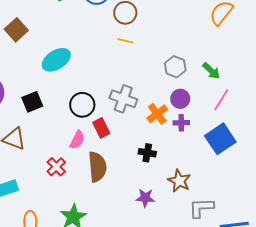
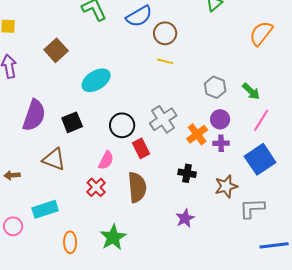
gray cross: (123, 99) -> (163, 119), turned 36
pink semicircle: (77, 140) -> (106, 160), moved
brown star: (179, 181) -> (226, 186), moved, turned 30
purple star: (145, 198) -> (185, 218), turned -30
gray L-shape: (201, 208) -> (252, 208), moved

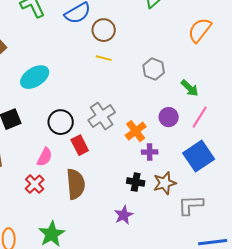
gray hexagon: (215, 87) -> (154, 69), moved
purple circle: (220, 119) -> (169, 117), moved
purple cross: (221, 143) -> (150, 152), moved
black cross: (187, 173) -> (136, 182), moved

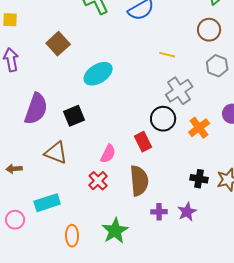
brown circle: (104, 30) -> (209, 30), moved
gray cross: (102, 116) -> (179, 91), moved
black circle: (61, 122) -> (163, 119), moved
purple cross: (150, 152) -> (159, 212), moved

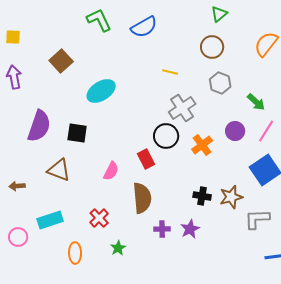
black square: (74, 116) -> (77, 133), turned 30
red cross: (98, 181) -> (99, 218), moved
green star: (115, 231) -> (118, 248), size x0.6

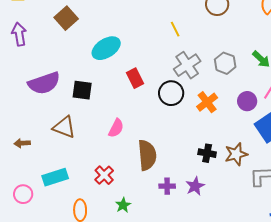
yellow line: (170, 72) -> (175, 29), turned 49
gray hexagon: (220, 83) -> (225, 63), moved
purple semicircle: (39, 126) -> (44, 83), turned 52
purple circle: (235, 131) -> (247, 101), moved
red rectangle: (146, 159) -> (135, 78), moved

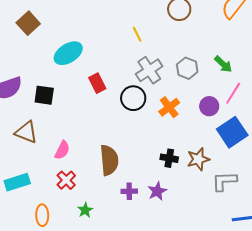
pink semicircle: (116, 128) -> (62, 150), moved

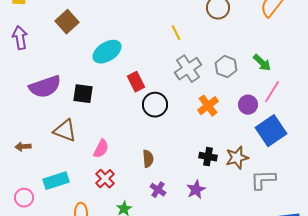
black circle: (133, 98) -> (155, 105), moved
brown semicircle: (109, 160) -> (148, 159), size x0.6
purple cross: (129, 191) -> (158, 190), moved, turned 35

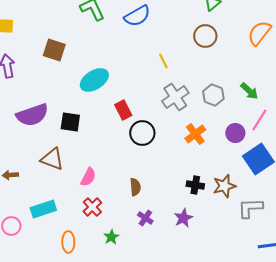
brown square: (67, 22) -> (54, 50), turned -30

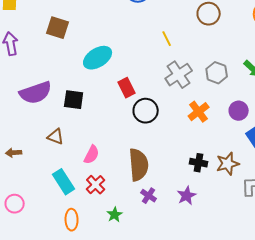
brown triangle: (52, 159) -> (56, 137), size x0.7
brown semicircle: (135, 187) -> (139, 165), size x1.8
cyan rectangle: (43, 209) -> (64, 182), moved, turned 75

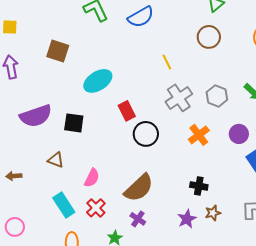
brown star: (228, 164) -> (213, 213), moved, size x0.7
brown semicircle: (139, 165) -> (139, 188), turned 52
purple cross: (149, 196) -> (138, 219), moved

